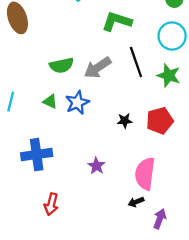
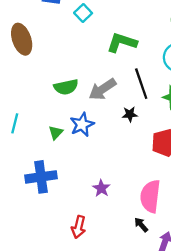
green triangle: (50, 101) -> (56, 133), moved, turned 49
black star: (125, 121) -> (130, 114), moved
black arrow: (136, 202) -> (141, 225), turned 70
red arrow: (51, 204) -> (79, 227), moved

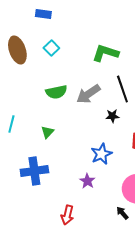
cyan square: (83, 13) -> (51, 48), moved
blue star: (82, 125) -> (101, 154), moved

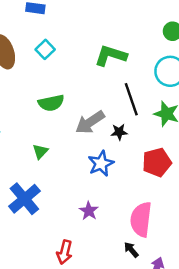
gray arrow: (88, 94) -> (90, 122), moved
blue star: (101, 154) -> (101, 164), moved
blue cross: (34, 171) -> (24, 199), turned -32

